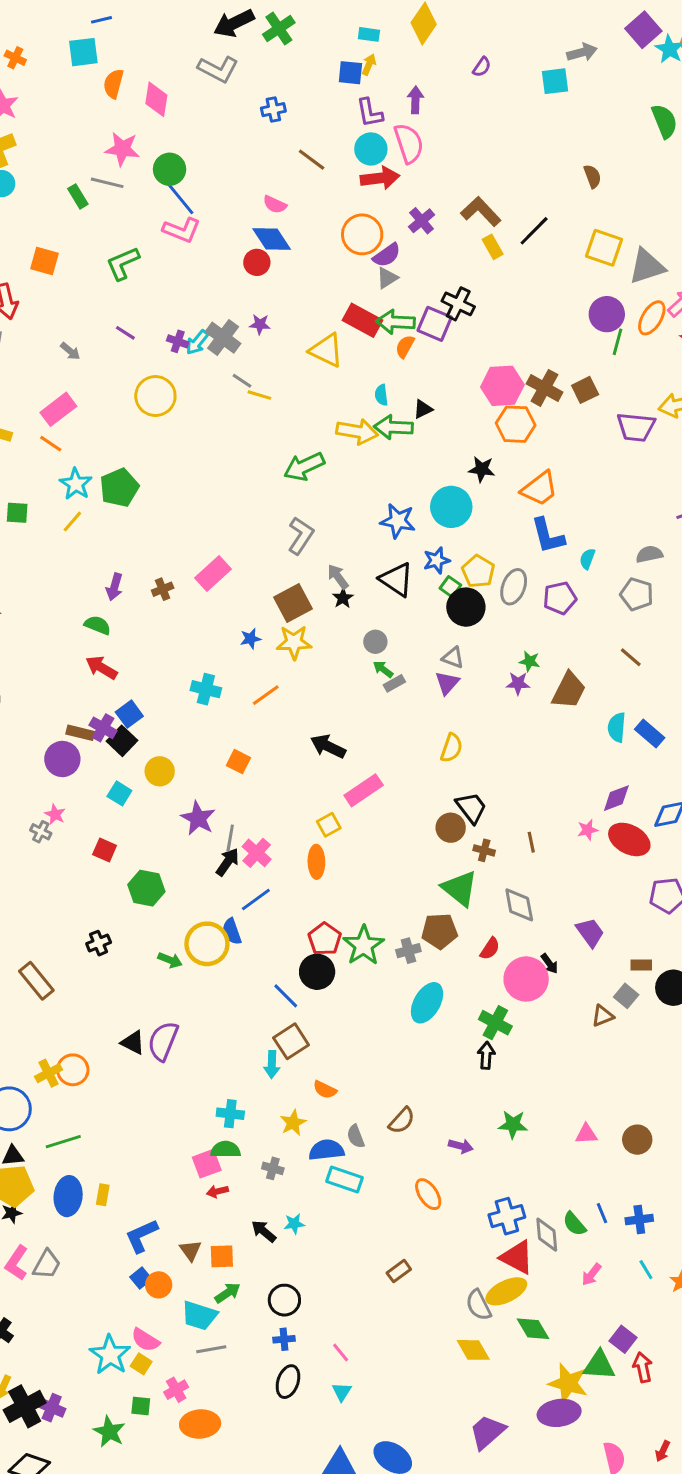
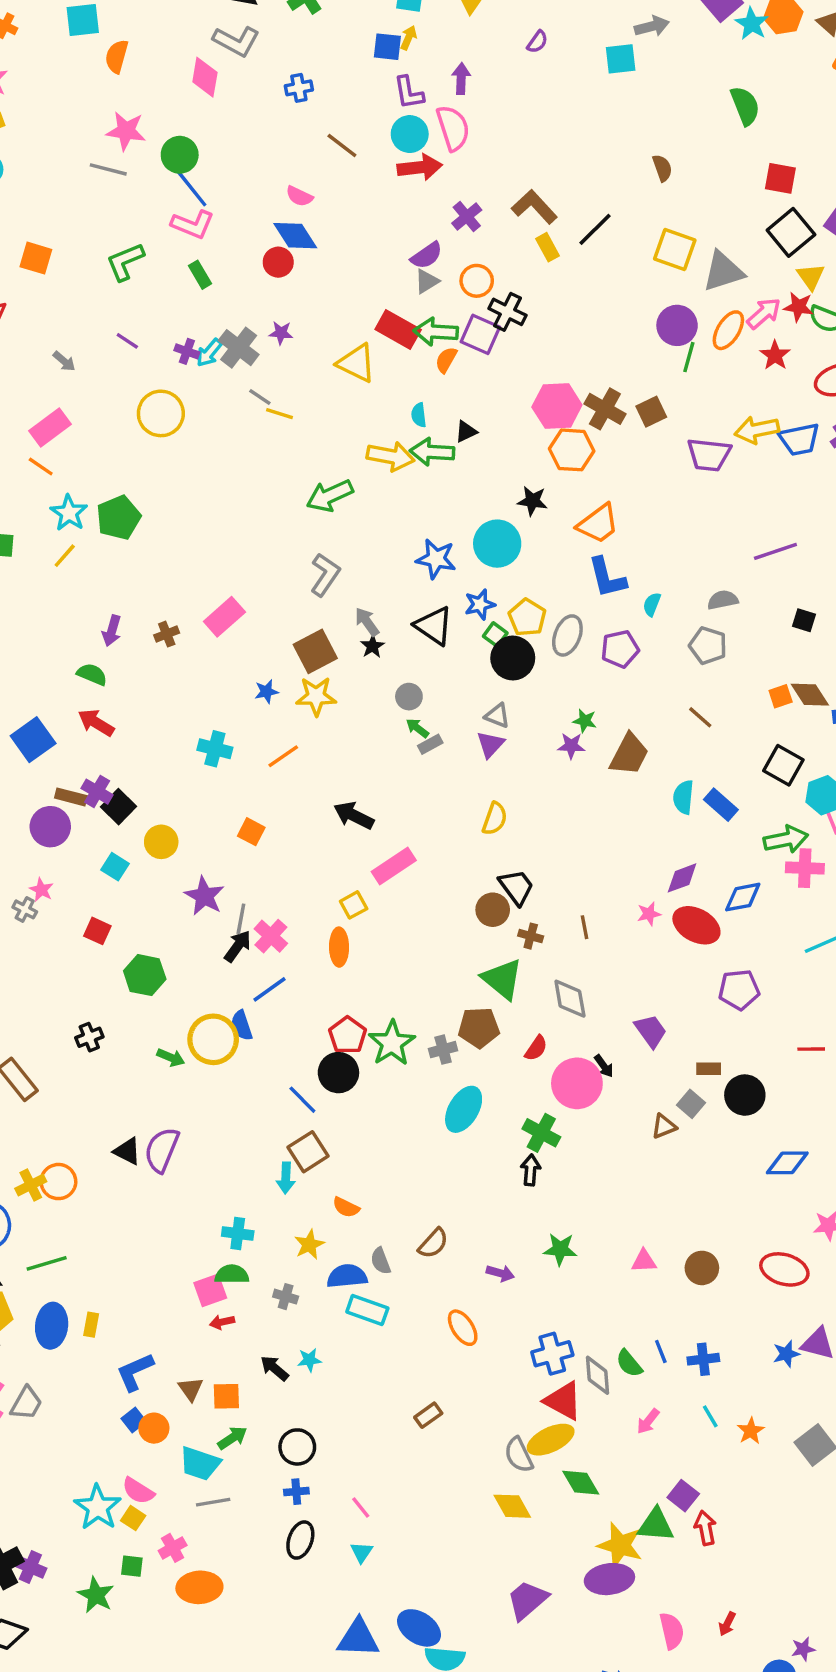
pink diamond: (156, 99) -> (205, 77), moved
green rectangle: (78, 196) -> (200, 275), moved
orange circle: (362, 234) -> (477, 281), moved, size x0.7
blue square: (129, 714) -> (33, 740), moved, size x1.4

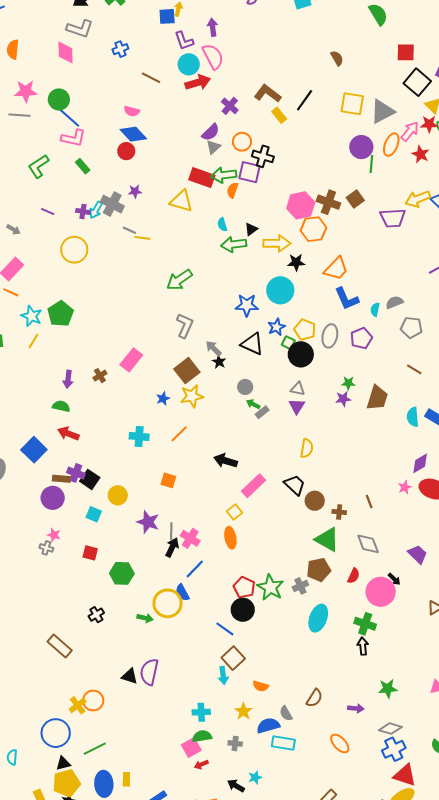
yellow arrow: (391, 456) -> (277, 243), moved
gray semicircle: (723, 600) -> (394, 302), moved
black trapezoid: (516, 887) -> (295, 485), moved
gray diamond: (597, 1375) -> (390, 729), moved, turned -60

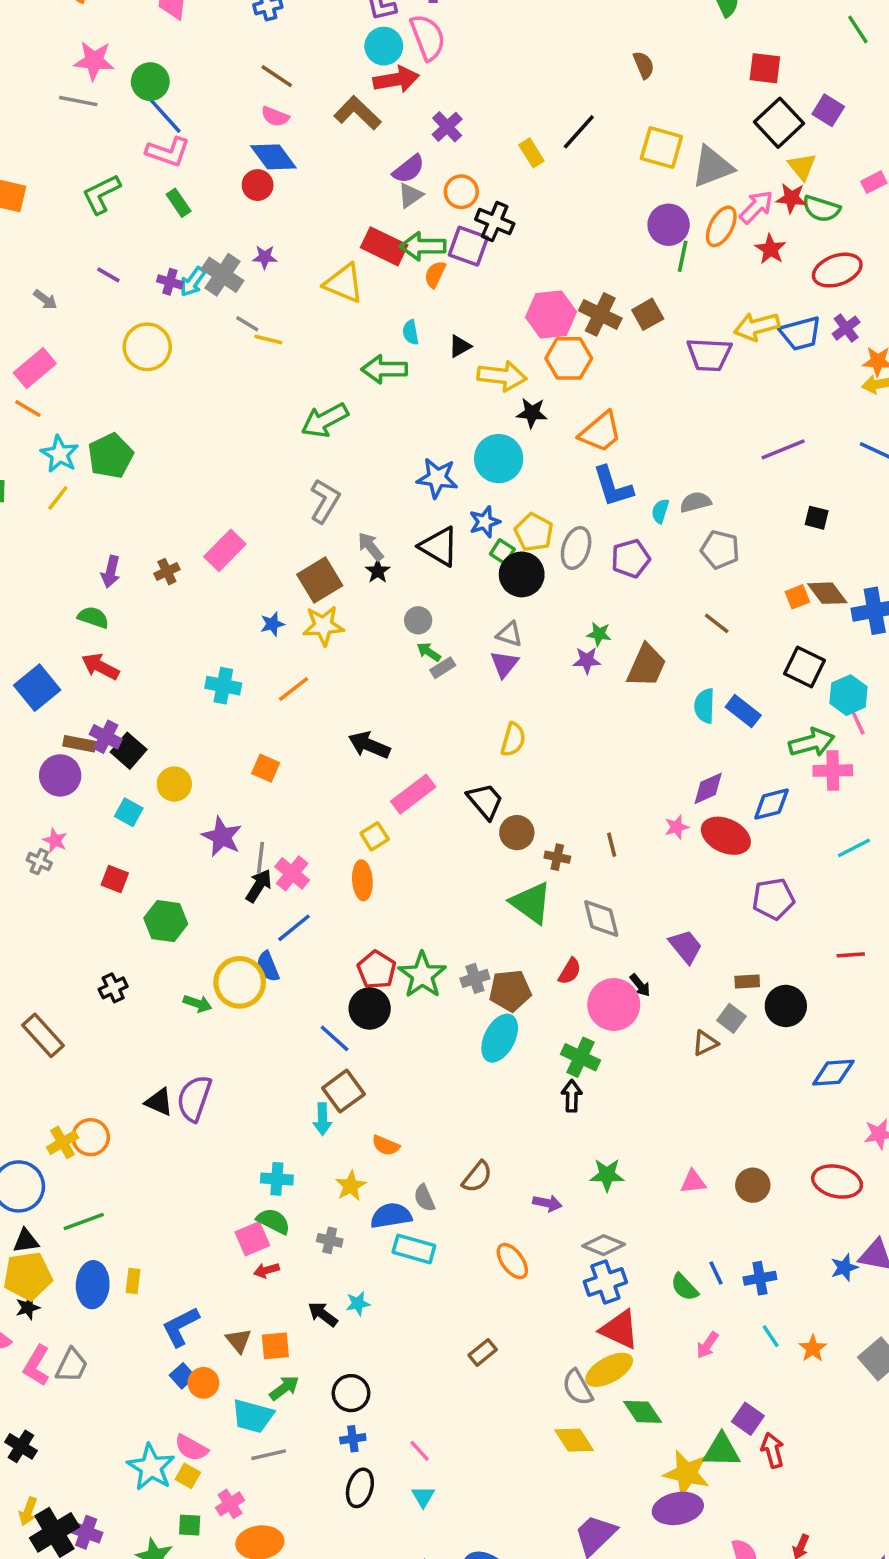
brown line: (151, 78) -> (277, 76), moved
brown L-shape: (268, 93) -> (358, 113), moved
green arrow: (234, 244) -> (384, 369), moved
brown pentagon: (319, 570) -> (510, 991), moved
green semicircle: (202, 736) -> (273, 1221), turned 30

